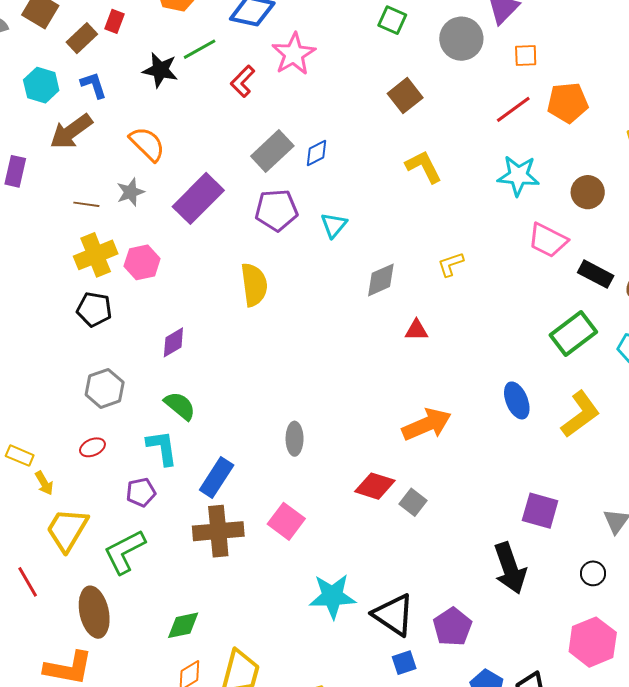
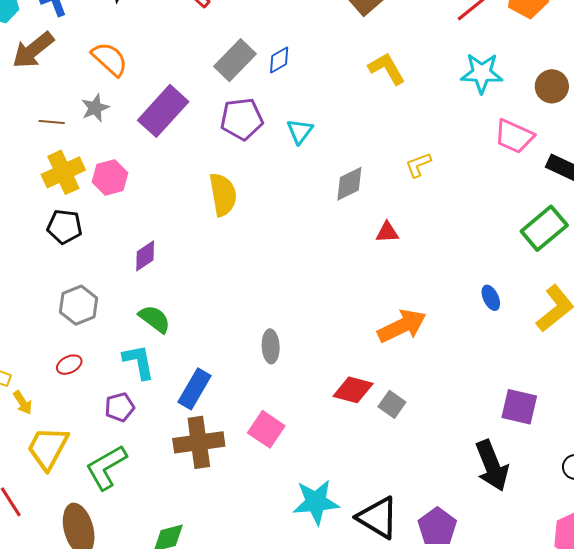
blue ellipse: (517, 400) -> (491, 298), size x0.7

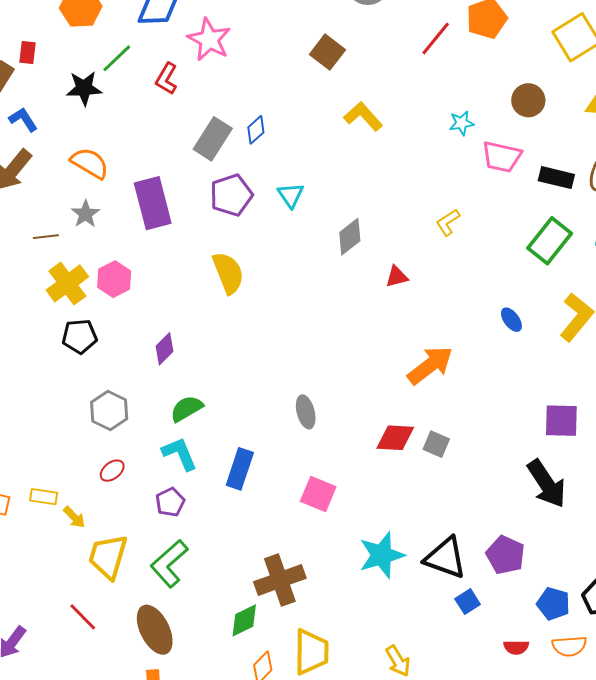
cyan star: (482, 73) -> (462, 123), moved, size x0.6
purple rectangle: (163, 111) -> (153, 203), turned -45
yellow L-shape: (418, 165) -> (448, 222), moved
green semicircle: (155, 319) -> (187, 409), turned -56
brown cross: (199, 442) -> (280, 580), moved

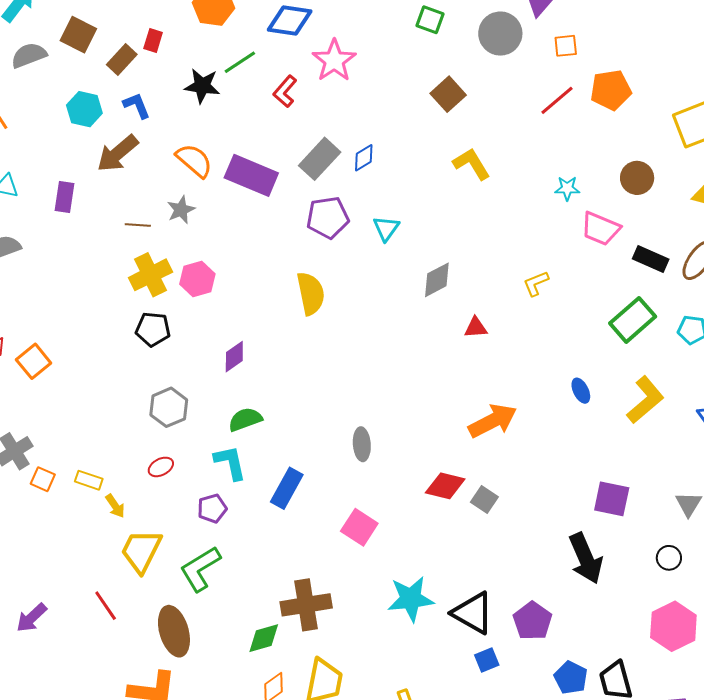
purple rectangle: (153, 203) -> (251, 175), moved, turned -63

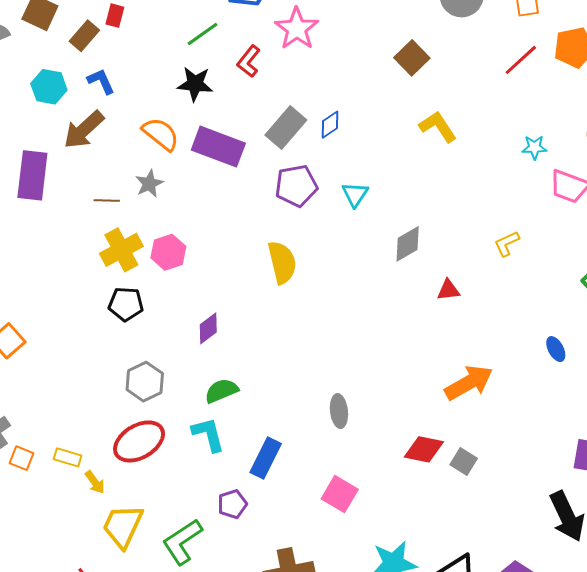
black star: (202, 86) -> (195, 84), moved
purple rectangle: (65, 197) -> (32, 175), size x1.6
red ellipse: (161, 467) -> (139, 441), size x2.0
purple pentagon: (212, 508) -> (232, 504), moved

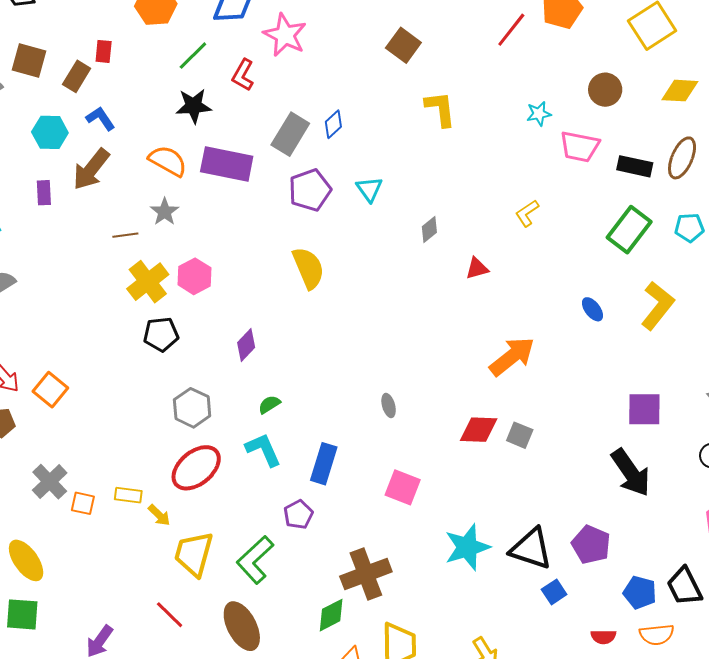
yellow L-shape: (438, 127) -> (440, 109), turned 36
purple rectangle: (32, 175) -> (44, 193), moved, size x0.5
gray diamond: (408, 244) -> (429, 229), size x0.7
green semicircle: (221, 391) -> (269, 404), size x0.7
gray ellipse: (339, 411) -> (389, 405), size x0.7

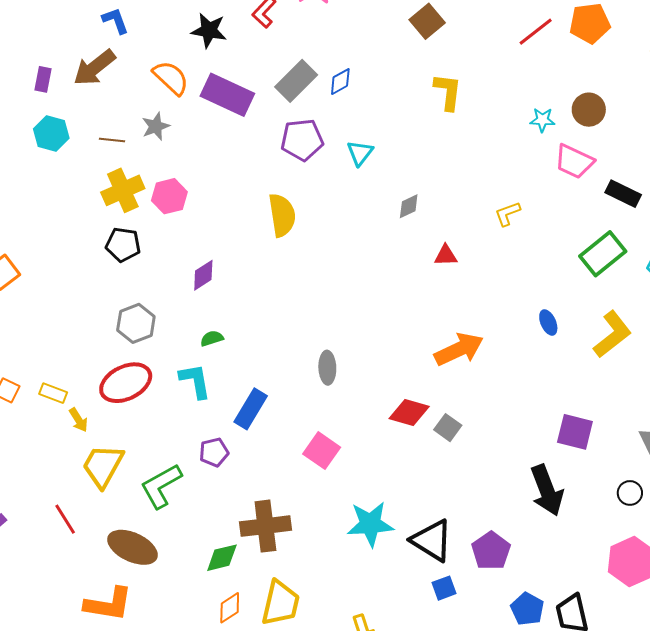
brown circle: (605, 90) -> (589, 110), moved
cyan hexagon: (50, 132) -> (51, 134), moved
gray ellipse: (389, 405) -> (327, 368), size x1.4
brown ellipse: (242, 626) -> (133, 547), turned -51

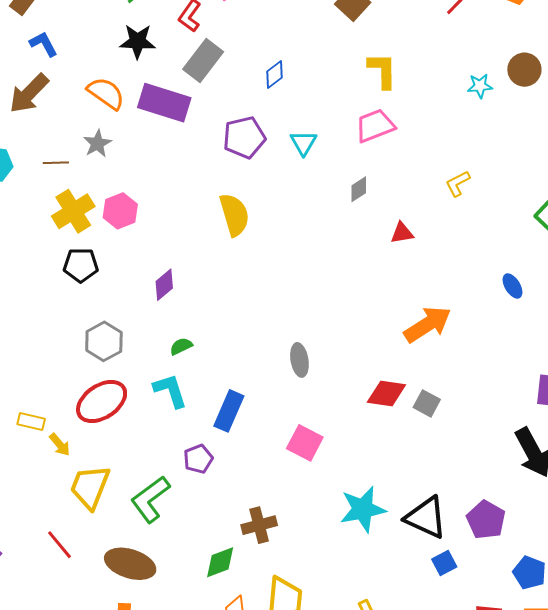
gray rectangle: (296, 81) -> (203, 61), moved
pink trapezoid: (574, 161) -> (375, 126), moved, turned 141
brown cross: (265, 526) -> (259, 525), size x0.7

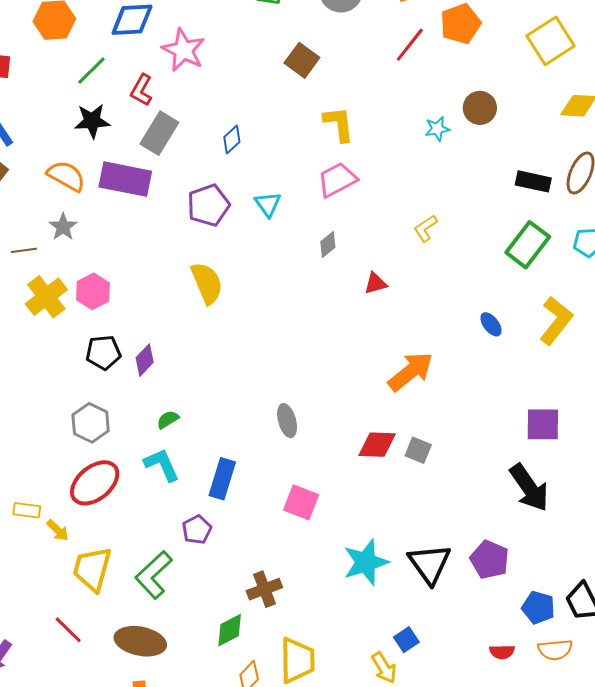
black pentagon: (81, 265) -> (103, 353), moved
black triangle: (426, 517) -> (430, 564), turned 36
blue square: (444, 563) -> (406, 640), moved

